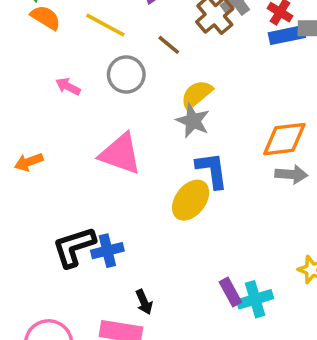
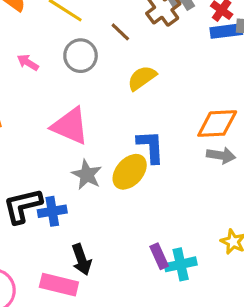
gray star: (193, 121) -> (87, 175), moved
black arrow: (144, 302) -> (81, 260), size x1.4

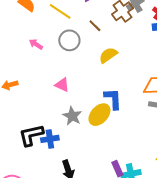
pink triangle: (70, 126) -> (62, 85), size x0.6

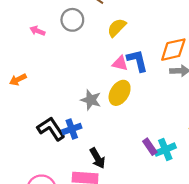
pink triangle: (62, 85) -> (120, 63), moved
blue L-shape: (113, 99) -> (137, 61), moved
black L-shape: (31, 135) -> (51, 129), turned 80

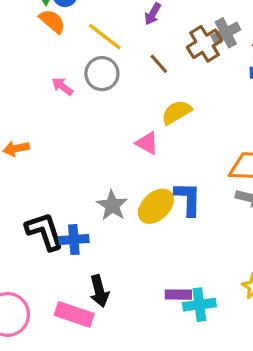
gray circle: (72, 20) -> (102, 74), moved
blue L-shape: (137, 61) -> (188, 199), moved
pink triangle: (120, 63) -> (147, 143), moved
purple rectangle: (150, 147) -> (178, 295), turned -70

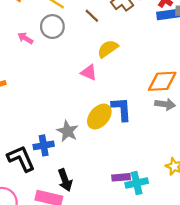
gray star: (112, 205) -> (67, 131), moved
black L-shape: (44, 231) -> (21, 159), moved

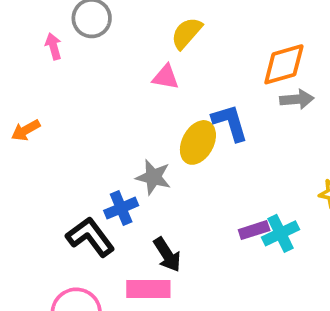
pink arrow: (25, 38) -> (53, 46), turned 56

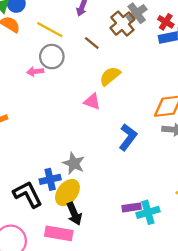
pink arrow: (53, 46) -> (35, 72), moved, turned -91
blue L-shape: (230, 123) -> (128, 137), turned 44
yellow ellipse: (198, 142) -> (67, 193), moved

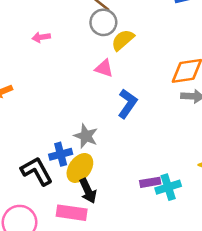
gray circle: (52, 57) -> (103, 22), moved
blue L-shape: (128, 137) -> (127, 104), moved

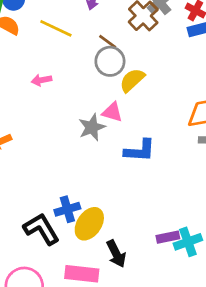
blue L-shape: (127, 104) -> (140, 151), turned 60
gray star: (86, 136) -> (92, 127), moved, turned 30
black arrow: (88, 191) -> (116, 254), moved

